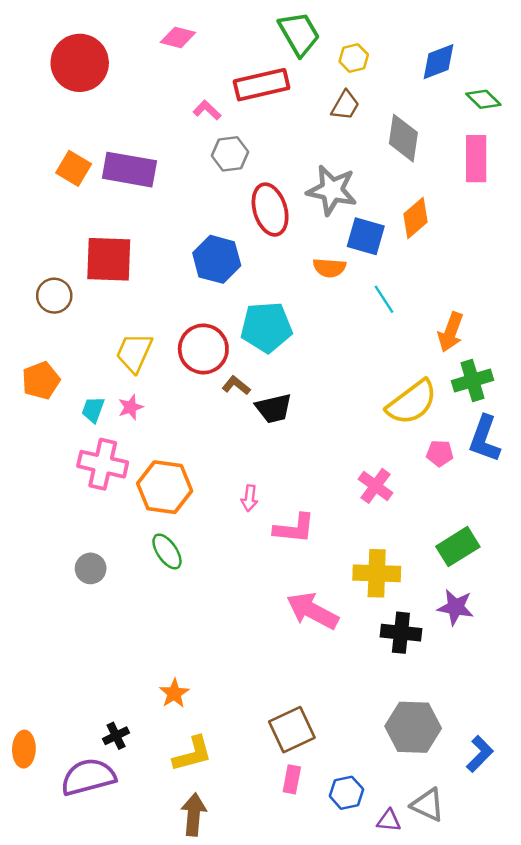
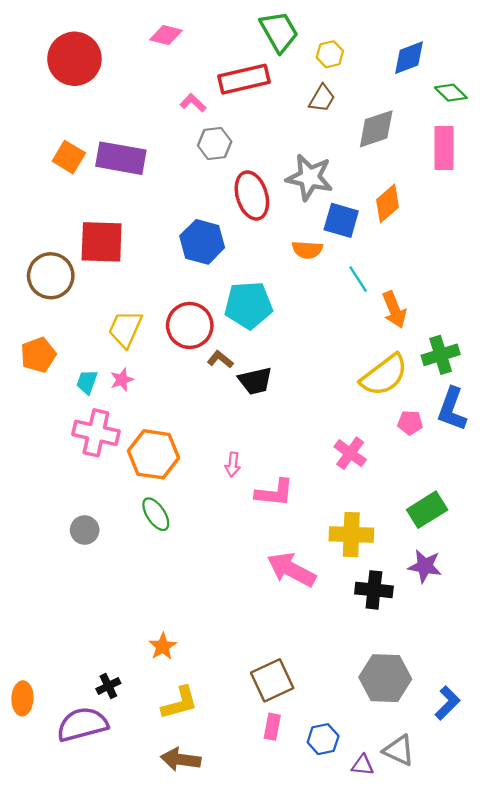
gray diamond: (403, 138) -> (376, 129), turned 63
brown circle: (54, 296) -> (51, 276), size x1.4
orange arrow: (451, 332) -> (394, 310), moved, turned -42
brown arrow: (194, 815) -> (181, 759), turned -87

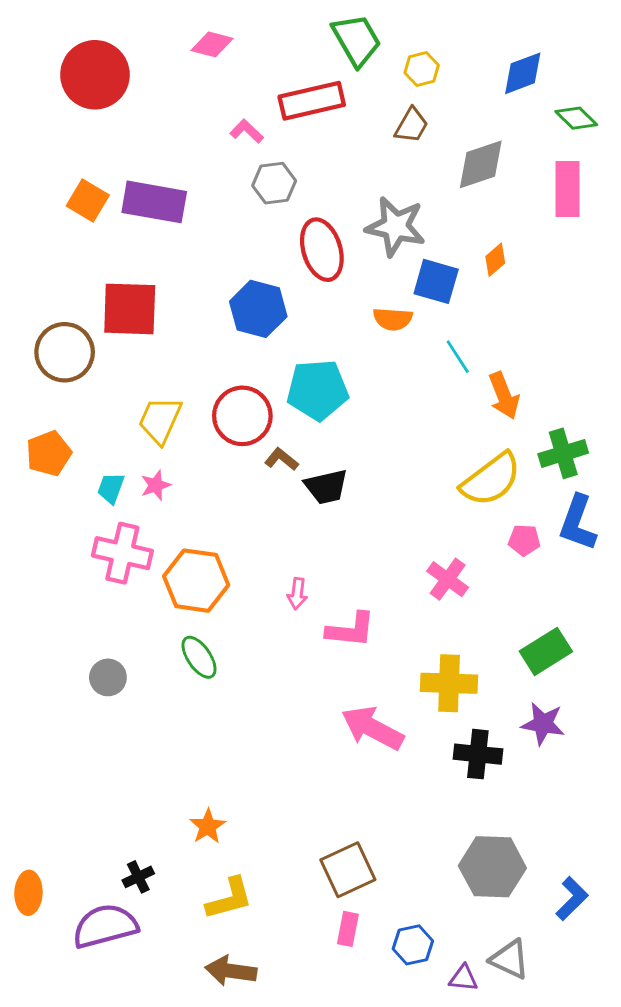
orange diamond: (387, 203) -> (495, 260), size x0.7

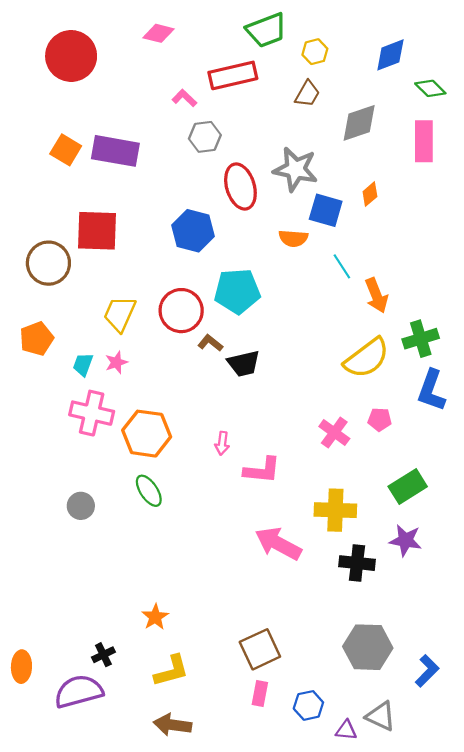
green trapezoid: (357, 40) -> (266, 30), turned 99
pink pentagon: (524, 540) -> (380, 420), moved

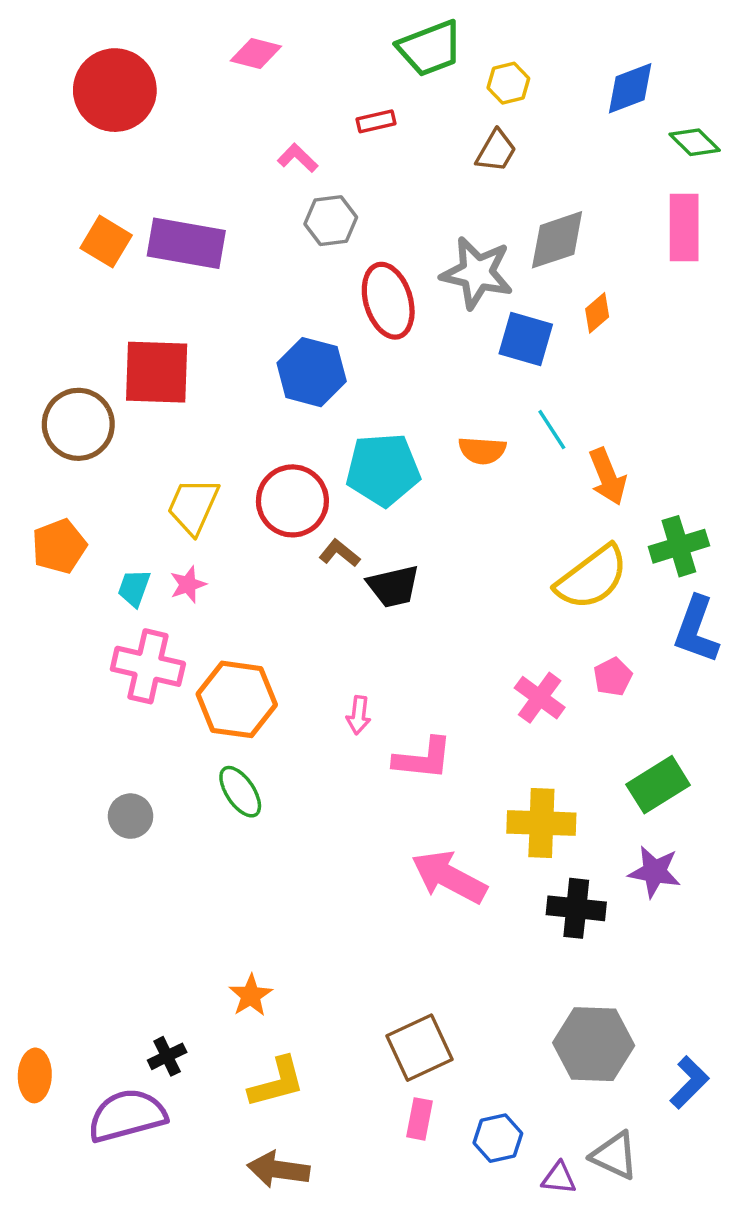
red rectangle: (233, 75) -> (376, 121), size x0.5
gray diamond: (359, 123) -> (557, 240), moved
orange semicircle: (293, 238) -> (482, 450), moved
pink pentagon: (380, 420) -> (613, 677), turned -30

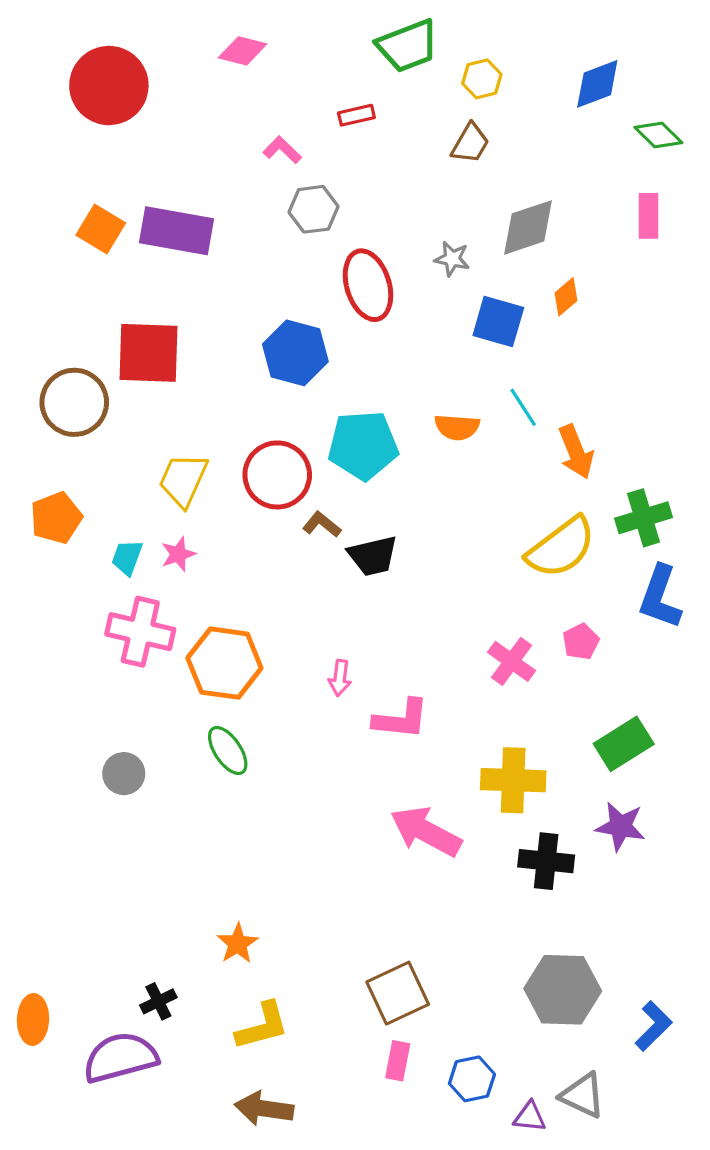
pink rectangle: (684, 228) -> (648, 216), size x0.7
gray star: (477, 273) -> (452, 259), size x0.5

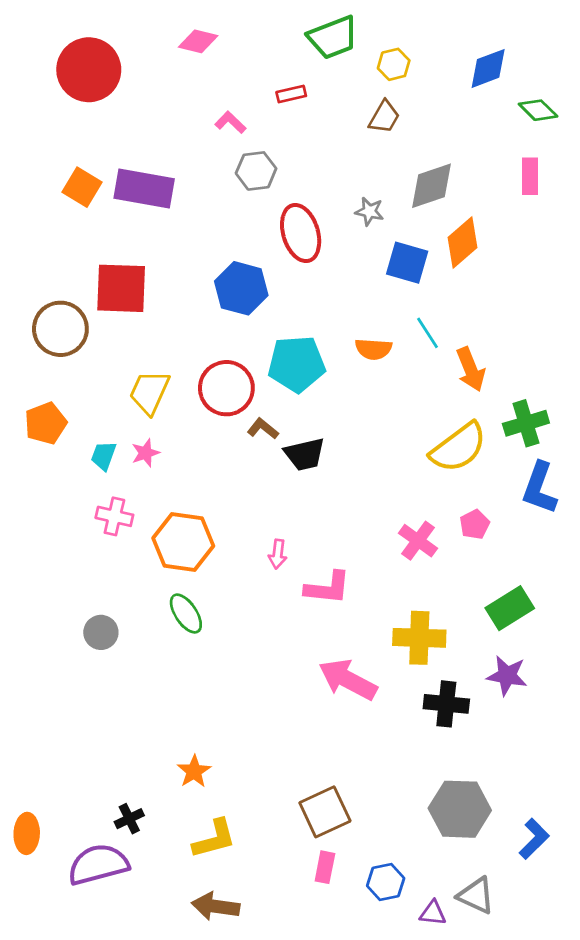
orange diamond: (566, 297) -> (463, 242), size x1.6
pink cross: (140, 632) -> (114, 516), size x0.7

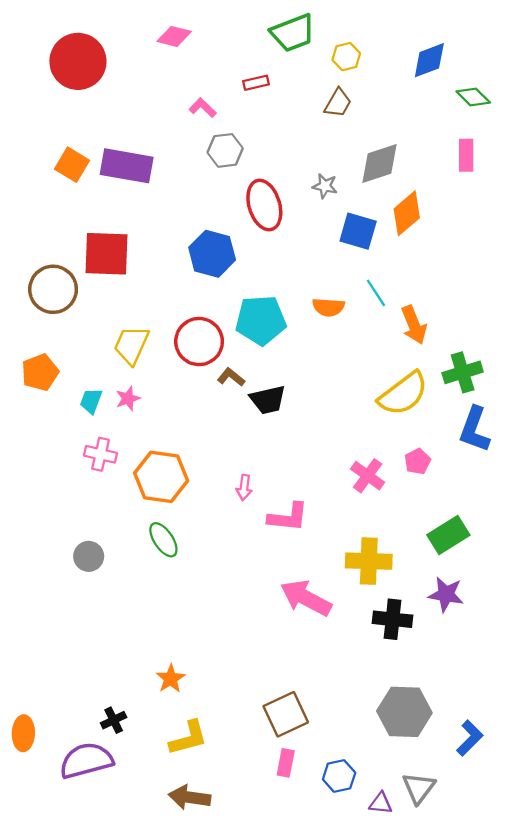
gray triangle: (476, 896) -> (419, 788), turned 42

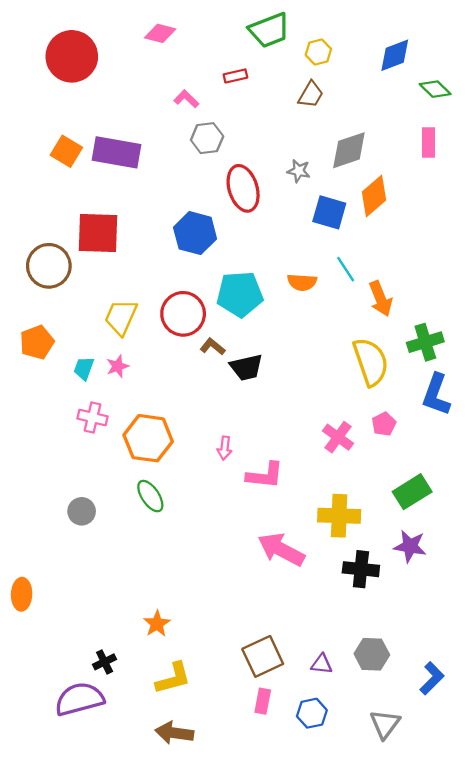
yellow semicircle: (403, 394) -> (371, 362), turned -72
gray hexagon: (404, 712) -> (372, 654), size x0.7
orange ellipse: (23, 733) -> (22, 594), moved
purple triangle: (381, 803) -> (322, 664), moved

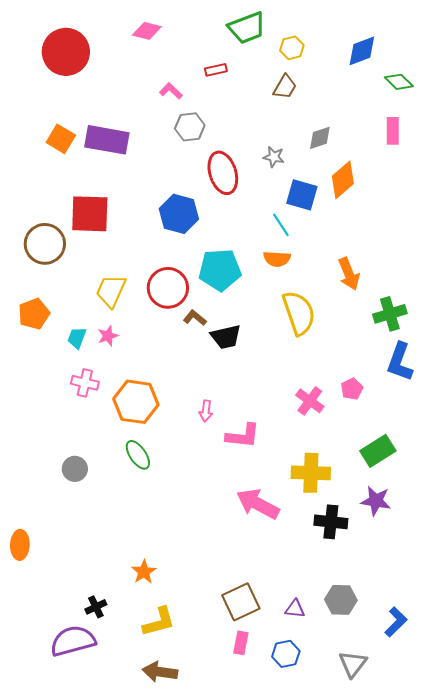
gray diamond: (349, 150) -> (320, 138), size x0.7
cyan line: (346, 269) -> (281, 225), moved
yellow semicircle: (371, 362) -> (299, 313), moved

